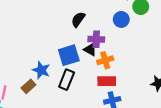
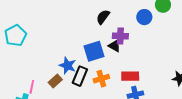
orange cross: (105, 60) -> (101, 79), moved
black rectangle: (67, 80) -> (80, 76), moved

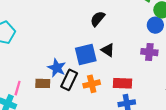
blue circle: (144, 17) -> (155, 25), moved
purple cross: (120, 36) -> (149, 52), moved
brown rectangle: (55, 81) -> (43, 83), turned 40

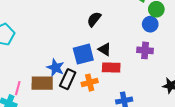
brown rectangle: (43, 83) -> (42, 83), size x1.5
red rectangle: (122, 83) -> (111, 67), moved

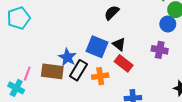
blue square: (83, 54) -> (97, 47), turned 30
red rectangle: (111, 67) -> (124, 63), turned 30

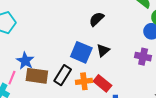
black triangle: (119, 44) -> (103, 50), turned 40
blue star: (67, 57) -> (25, 61), moved
red rectangle: (124, 63) -> (102, 83), moved

